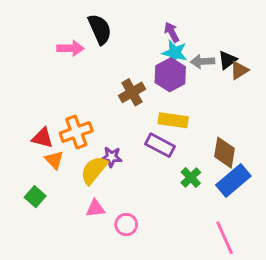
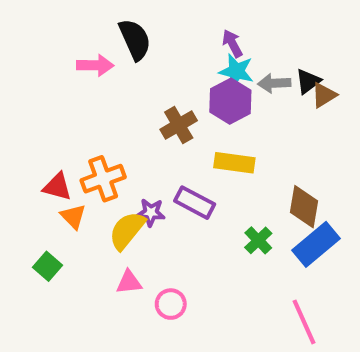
purple rectangle: (160, 145) -> (195, 203), moved

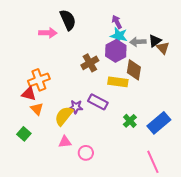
brown triangle: (324, 95) -> (163, 48), turned -40
orange cross: (103, 179) -> (39, 80), moved
brown diamond: (304, 207) -> (134, 70), moved

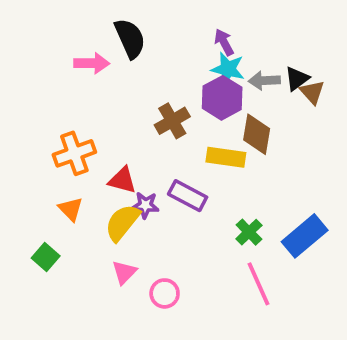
red triangle: (29, 94) -> (122, 180), moved
pink triangle: (65, 142) -> (124, 272), turned -40
pink line: (153, 162) -> (259, 284), moved

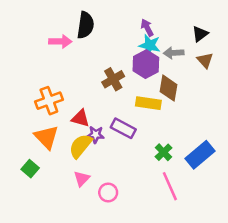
black semicircle: (130, 38) -> (85, 25), turned 32
black triangle: (297, 79) -> (200, 34), moved
orange triangle: (71, 209) -> (46, 137), size x1.5

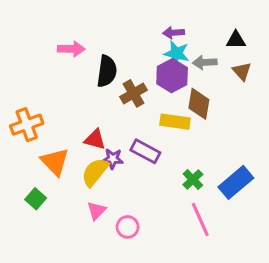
black semicircle: (85, 25) -> (107, 71), moved
purple arrow: (147, 28) -> (174, 33), turned -66
black triangle: (200, 34) -> (236, 40), turned 36
orange cross: (49, 101) -> (27, 125), moved

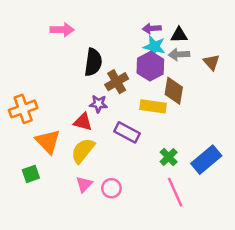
black triangle: (236, 40) -> (179, 35), moved
pink arrow: (71, 49) -> (62, 30), moved
purple star: (113, 159) -> (98, 104), moved
green square: (36, 199) -> (31, 174), turned 30
pink circle: (128, 227) -> (111, 188), moved

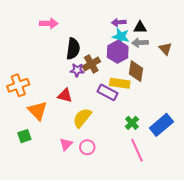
purple star: (98, 104) -> (77, 70), moved
purple rectangle: (127, 132) -> (108, 92), moved
yellow semicircle: (83, 151) -> (82, 118), moved

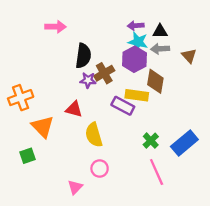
yellow semicircle: (82, 118) -> (94, 135), turned -55
pink triangle: (66, 144) -> (75, 187), moved

